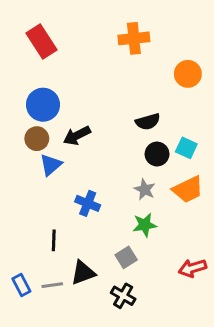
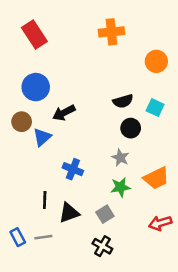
brown circle: (37, 139) -> (22, 122), moved
cyan square: (186, 148) -> (155, 108), moved
orange trapezoid: (188, 189) -> (156, 178), moved
black triangle: (83, 273) -> (69, 213), moved

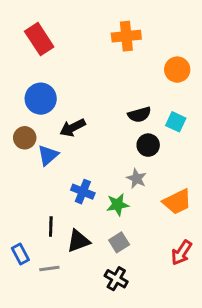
green star: (120, 187) -> (118, 205), moved
red arrow: (160, 223) -> (182, 253), turned -40
blue rectangle: (18, 237) -> (20, 254), moved

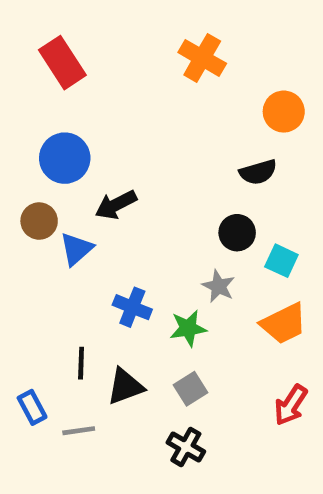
orange cross: (126, 36) -> (202, 58), turned 36
black semicircle: (139, 115) -> (258, 172), moved
cyan square: (176, 122) -> (281, 261), moved

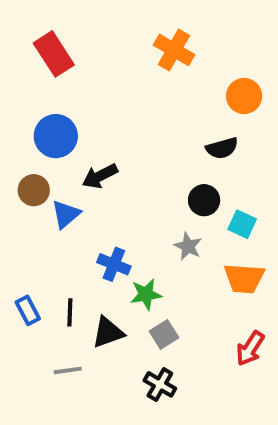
orange trapezoid: (284, 324) -> (244, 278), turned 30
green star: (188, 328) -> (146, 294), moved
blue rectangle: (32, 407) -> (28, 310), moved

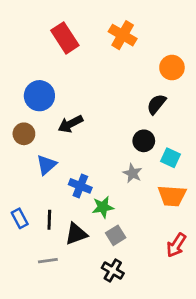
red rectangle: (54, 54) -> (65, 38), moved
black semicircle: (222, 148) -> (156, 104), turned 145
blue triangle: (66, 214) -> (46, 165), moved

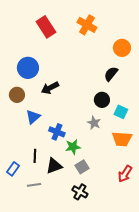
blue rectangle: (20, 218) -> (13, 169), moved, turned 64

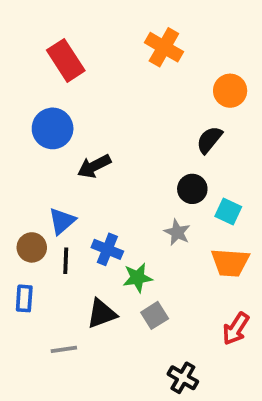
red rectangle: (46, 27) -> (66, 60), moved
brown circle: (17, 95) -> (32, 247), moved
black line: (35, 156) -> (66, 261), moved
blue rectangle: (13, 169) -> (24, 298), moved, turned -32
black cross: (80, 192) -> (183, 378), moved

